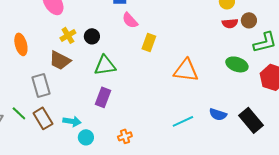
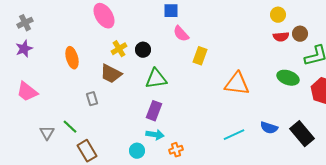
gray rectangle: (41, 85) -> (92, 99), size x0.6
brown rectangle: (43, 118) -> (87, 151), moved
cyan arrow: (72, 121) -> (155, 135), moved

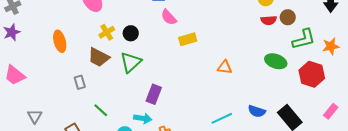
yellow rectangle: (200, 56) -> (188, 39), turned 54
green triangle: (156, 79) -> (131, 62), moved, turned -35
orange triangle: (237, 84) -> (225, 67), size x0.6
purple rectangle: (154, 111) -> (154, 94), moved
green line: (70, 127) -> (101, 110), moved

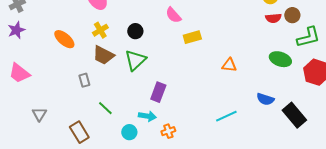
yellow cross: (107, 32) -> (100, 30), moved
orange ellipse: (60, 41) -> (64, 39), turned -35
blue semicircle: (257, 111) -> (265, 99), moved

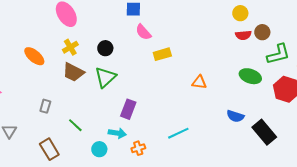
gray rectangle: (84, 80) -> (45, 106), moved, turned 32
cyan line: (226, 116) -> (178, 133), moved

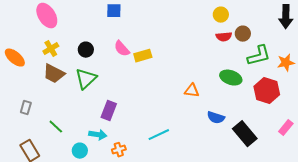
pink semicircle: (143, 32) -> (122, 49), moved
orange triangle: (199, 82) -> (192, 91), moved

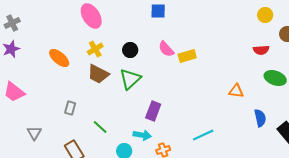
red semicircle: (224, 37) -> (261, 50), moved
blue semicircle: (216, 118) -> (260, 118), turned -120

